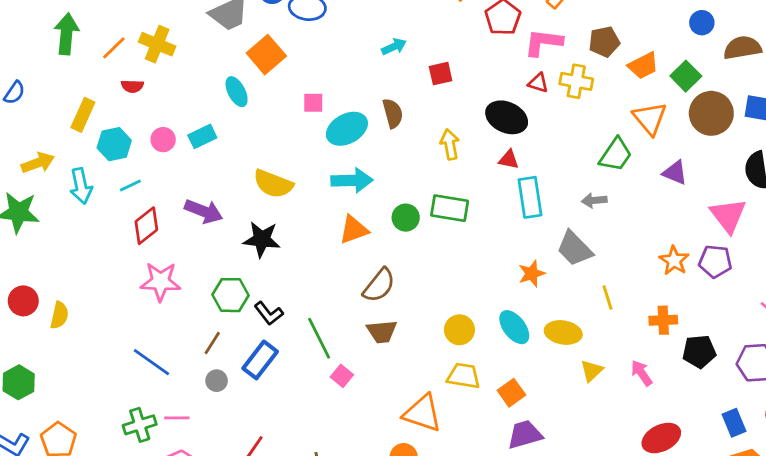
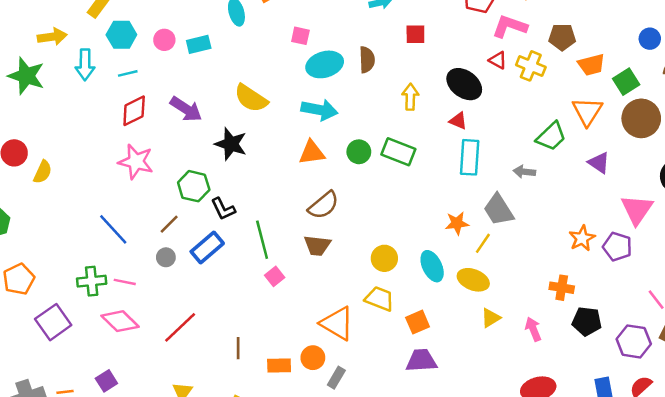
yellow line: (607, 297) -> (483, 243), moved, turned 40

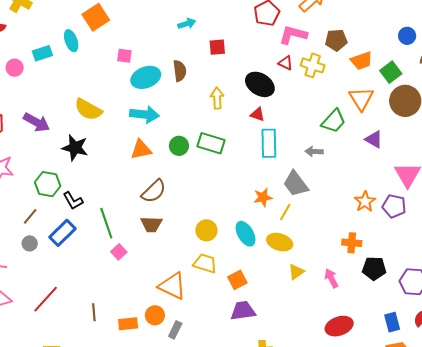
cyan rectangle: (199, 44) -> (42, 53), moved

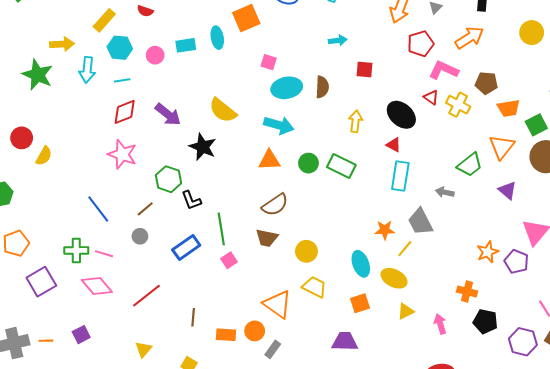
yellow circle: (206, 230) -> (306, 251), moved
blue rectangle: (62, 233) -> (186, 247), moved
orange square: (237, 280) -> (360, 303), moved

